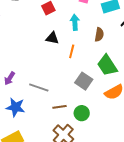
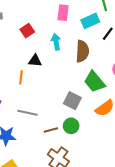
brown semicircle: (99, 35) -> (82, 51), size x1.5
orange line: (72, 51) -> (21, 77), moved
green circle: (82, 113) -> (71, 126), moved

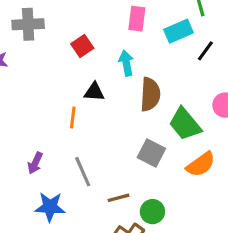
brown semicircle: (82, 51) -> (150, 94), moved
gray line: (27, 113) -> (83, 172), turned 54
green circle: (71, 126) -> (152, 212), moved

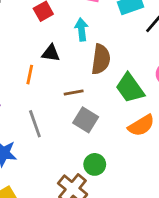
gray square: (151, 153) -> (86, 120), moved
brown line: (119, 198) -> (74, 92), moved

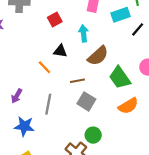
brown semicircle: (101, 59) -> (98, 56), turned 40
orange line: (30, 75) -> (44, 67), turned -56
gray line: (35, 124) -> (48, 104), turned 30

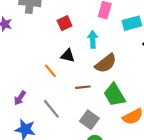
green trapezoid: (120, 78) -> (114, 95), moved
gray square: (86, 101) -> (89, 120), moved
gray line: (48, 104) -> (51, 109), turned -54

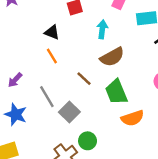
black triangle: (68, 56) -> (52, 32), moved
brown line: (83, 87) -> (84, 79), turned 40
gray square: (89, 120) -> (69, 112), moved

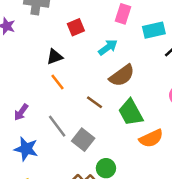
cyan arrow: (102, 29) -> (108, 47), turned 54
black triangle: (52, 32) -> (55, 57), turned -35

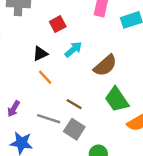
cyan arrow: (108, 47) -> (73, 49), moved
brown line: (95, 102) -> (74, 104), moved
gray line: (57, 126) -> (49, 119), turned -30

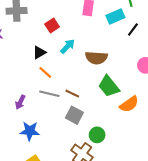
brown semicircle: (105, 66) -> (96, 58), turned 50
gray line: (49, 119) -> (49, 94), moved

